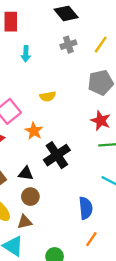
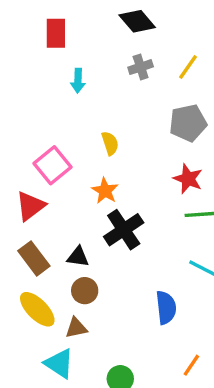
yellow semicircle: (48, 96) -> (110, 143), turned -98
orange star: (34, 131) -> (105, 191), moved
orange line: (91, 239) -> (191, 365), moved

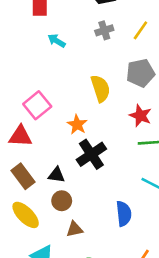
cyan arrow: (78, 81) -> (57, 41), turned 120
yellow semicircle: (110, 143) -> (100, 88), moved, size x1.5
red triangle: (30, 206) -> (20, 136), turned 40
brown triangle: (76, 328) -> (75, 229), moved

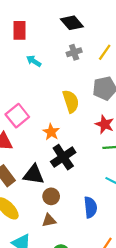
black triangle: (57, 175) -> (34, 175), size x1.5
brown circle: (62, 201) -> (51, 196), moved

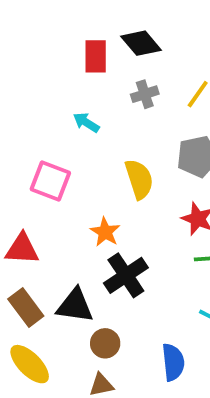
red rectangle: (19, 30) -> (96, 56), moved
cyan arrow: (34, 61) -> (86, 122), moved
pink square: (17, 116) -> (50, 181), moved, turned -30

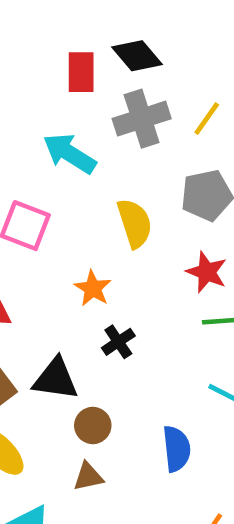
gray cross: (145, 94) -> (142, 119), size x1.6
cyan arrow: (86, 122) -> (70, 153), size x1.6
black cross: (126, 275) -> (118, 342), size x0.6

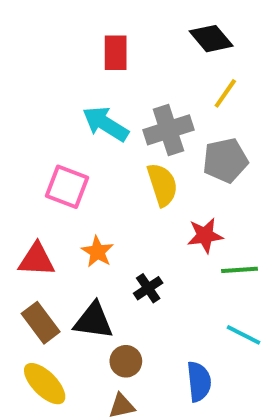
black diamond: (137, 56) -> (211, 39), moved
gray cross: (142, 119) -> (168, 130), moved
red star: (207, 272) -> (205, 235), moved, turned -30
orange star: (93, 288) -> (97, 252), moved

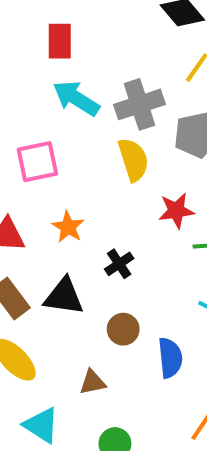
red rectangle: (116, 53) -> (60, 41), moved
pink square: (67, 187) -> (37, 162), turned -33
brown circle: (126, 361) -> (123, 329), moved

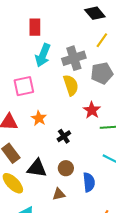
cyan arrow: (76, 98) -> (43, 55), turned -100
red star: (176, 211) -> (92, 110), turned -30
black triangle: (64, 296) -> (37, 168), moved
brown triangle: (93, 382) -> (59, 194), moved

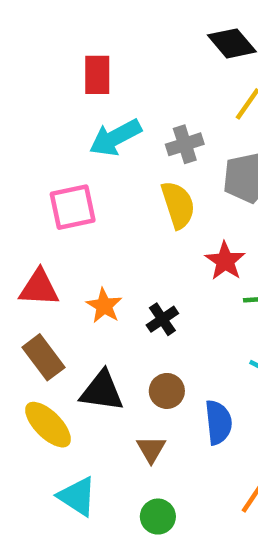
cyan arrow: (43, 55) -> (115, 138), turned 40
gray cross: (74, 58) -> (185, 144), size x0.7
orange star: (39, 118) -> (104, 306), moved
brown triangle: (59, 194) -> (151, 449), turned -48

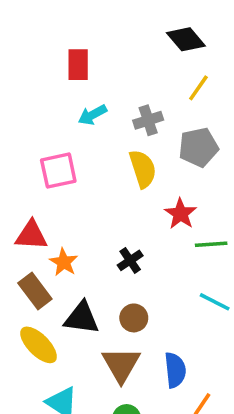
cyan arrow: (115, 138) -> (92, 115), size x0.7
orange star: (104, 306) -> (64, 262), moved
blue semicircle: (218, 422) -> (175, 370), moved
brown triangle: (151, 449) -> (121, 365), size x1.6

